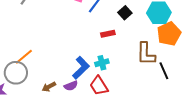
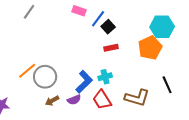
black square: (125, 13) -> (108, 27), moved
orange pentagon: (169, 34) -> (150, 48), moved
brown L-shape: (146, 54) -> (137, 98), moved, turned -75
gray circle: (16, 73) -> (45, 77), moved

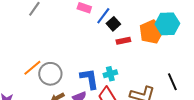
red rectangle: (111, 48) -> (123, 41), moved
orange pentagon: (150, 48) -> (151, 32), moved
blue L-shape: (84, 82) -> (89, 79), turned -55

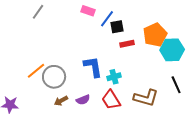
black square: (113, 24) -> (117, 27), turned 32
cyan hexagon: (167, 24) -> (172, 50), moved
blue L-shape: (89, 79) -> (93, 67), moved

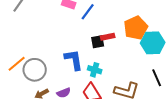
black square: (117, 27) -> (98, 42), moved
cyan cross: (114, 77) -> (95, 70), turned 32

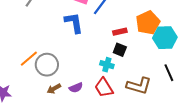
black square: (98, 42) -> (120, 50), moved, turned 32
blue L-shape: (74, 60) -> (74, 23), moved

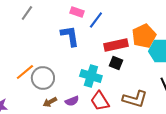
red rectangle: (120, 32) -> (116, 45), size x1.6
cyan cross: (107, 65) -> (91, 76), moved, size x1.5

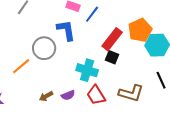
red rectangle: (116, 45) -> (112, 39), turned -40
gray circle: (43, 78) -> (44, 48), moved

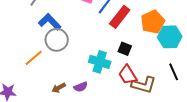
blue L-shape: (66, 30) -> (50, 22), moved, turned -35
red rectangle: (112, 39) -> (120, 17), moved
red trapezoid: (96, 95) -> (128, 75), moved

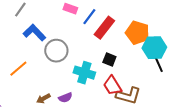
orange pentagon: (153, 22) -> (137, 33), turned -30
gray circle: (57, 40) -> (56, 51), moved
black line: (174, 72) -> (158, 64), moved

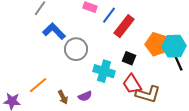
orange pentagon: (137, 33) -> (157, 44), moved
orange line: (18, 69) -> (38, 85), moved
brown arrow: (43, 99) -> (63, 97), turned -88

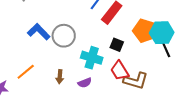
blue L-shape: (54, 31) -> (39, 32), moved
purple semicircle: (85, 96) -> (85, 83), moved
brown arrow: (63, 97) -> (60, 77), moved, turned 32

